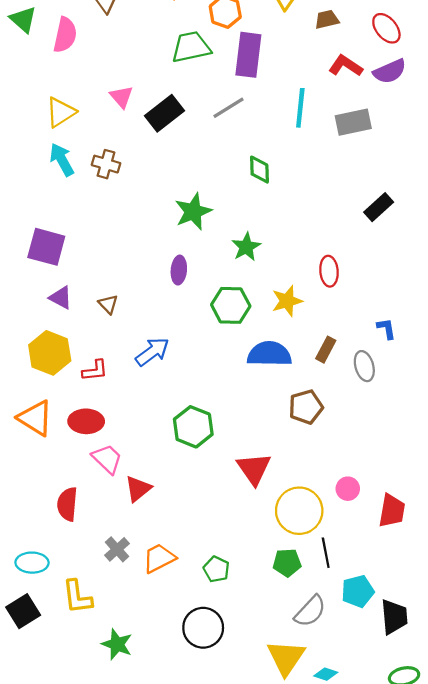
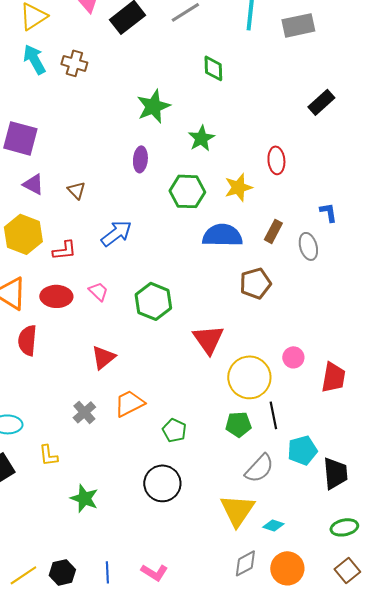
pink trapezoid: (107, 459) -> (98, 291), moved, size x0.7
red semicircle: (67, 504) -> (27, 340), moved
orange trapezoid: (159, 558) -> (129, 403), moved
yellow L-shape: (77, 597) -> (48, 455), size x0.7

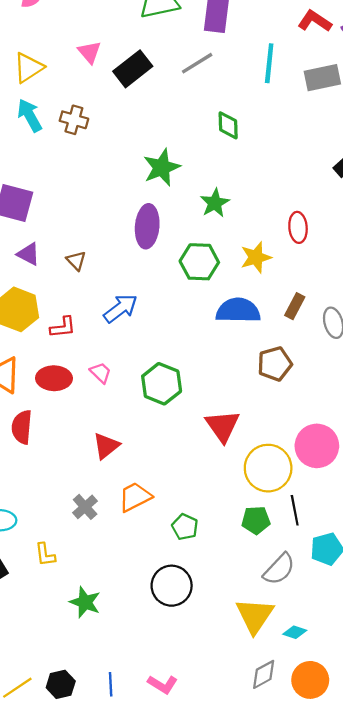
purple ellipse: (140, 159) -> (147, 226), size x1.5
pink circle: (293, 357) -> (317, 446), size x1.8

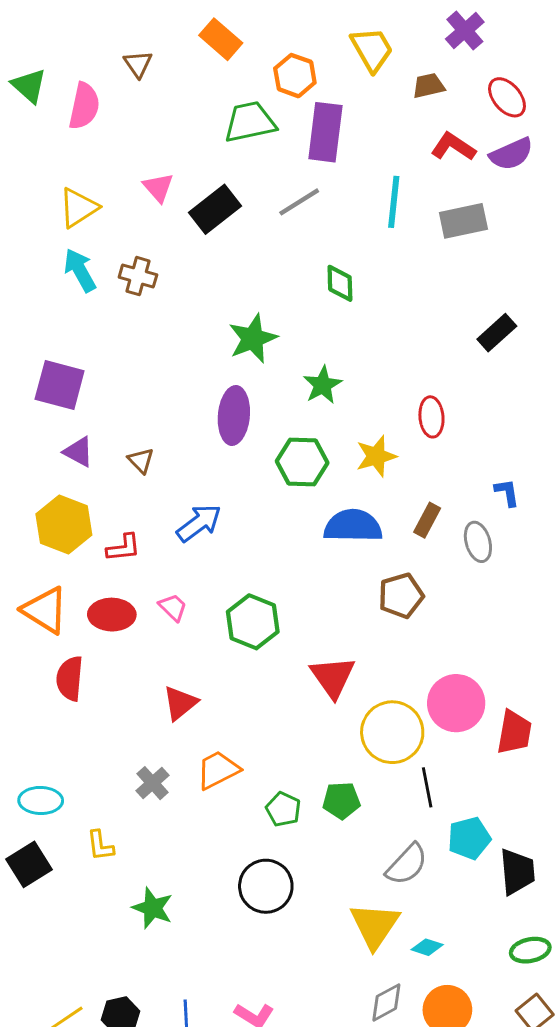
green pentagon: (256, 520) -> (341, 800), moved

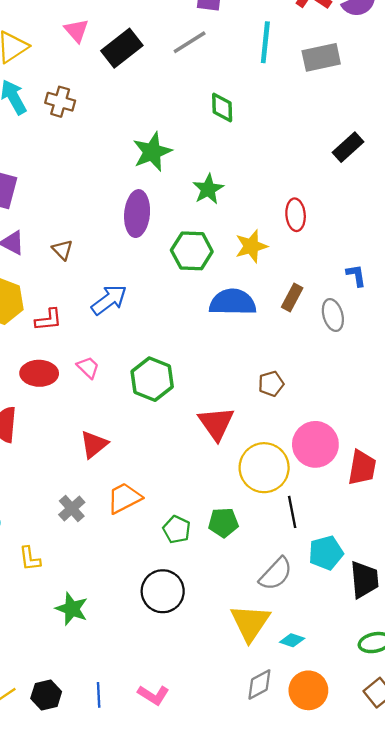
brown pentagon: (401, 596) -> (271, 384), moved, size x0.7

